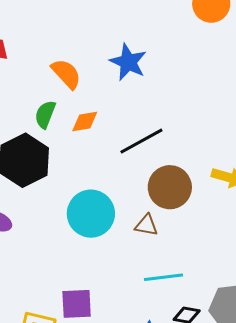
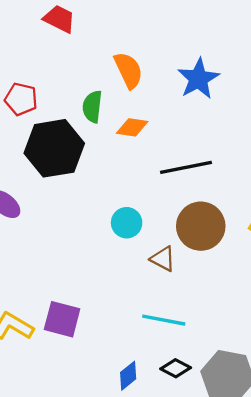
green semicircle: (45, 114) -> (92, 107), turned -32
cyan circle: (91, 214) -> (127, 223), moved, size x0.6

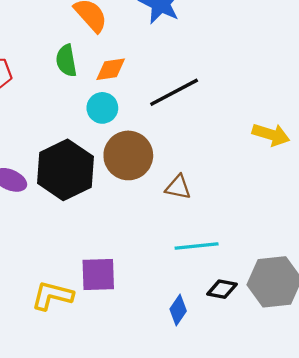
black hexagon: (54, 148) -> (65, 170), moved
cyan circle: (127, 223) -> (102, 108), moved
brown circle: (201, 226) -> (128, 155), moved

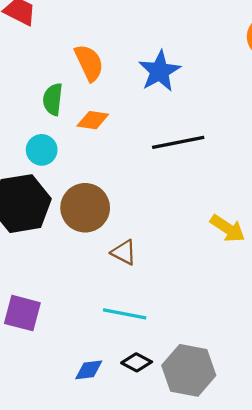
black line: (174, 92) -> (178, 142), moved
cyan circle: (102, 108) -> (42, 150), moved
blue diamond: (178, 310) -> (89, 370), turned 32

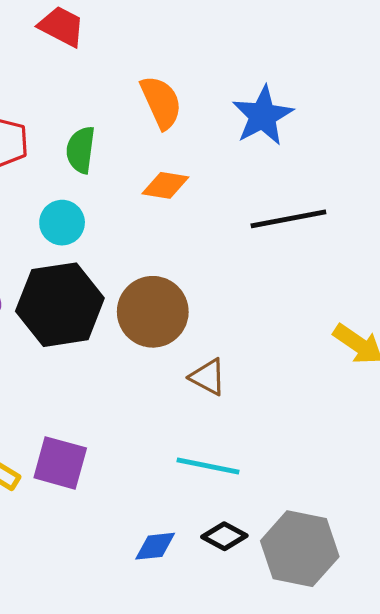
green semicircle: (53, 99) -> (81, 150), moved
cyan circle: (42, 150) -> (62, 223), moved

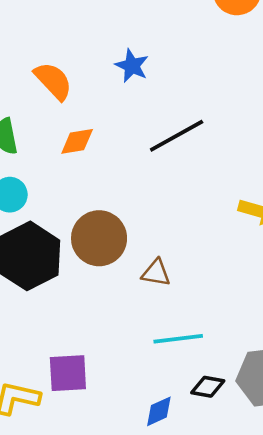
blue star: (263, 116) -> (132, 66), size x0.7

